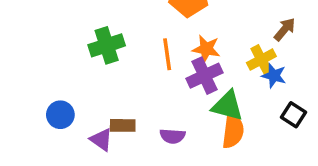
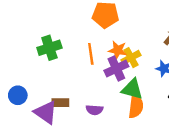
yellow cross: (261, 60) -> (131, 58), moved
purple triangle: (101, 140) -> (46, 112), size x1.5

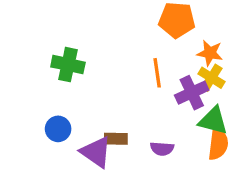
green cross: (49, 48) -> (68, 65), moved, turned 30
orange star: (118, 50) -> (210, 53), moved
yellow cross: (131, 58) -> (212, 78), turned -30

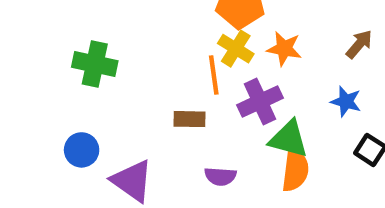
yellow cross: (212, 78) -> (236, 49), moved
brown rectangle: (116, 139) -> (190, 119), moved

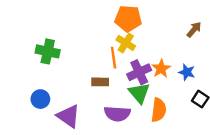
brown arrow: (359, 44) -> (194, 30), moved
orange star: (284, 49) -> (161, 69), moved, turned 30
green triangle: (289, 139) -> (139, 93), moved, turned 35
purple semicircle: (220, 176) -> (117, 114), size x1.5

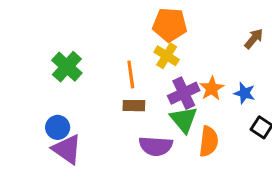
green cross: (48, 51) -> (67, 67), turned 30
orange line: (114, 58) -> (131, 74), moved
purple triangle: (68, 116) -> (67, 149), moved

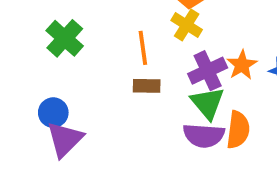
purple semicircle: (156, 146) -> (204, 135), moved
purple triangle: (67, 149) -> (65, 139), turned 40

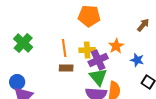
yellow cross: (187, 25) -> (87, 50), moved, turned -35
orange star: (242, 65) -> (116, 46), moved

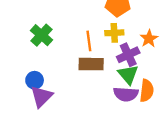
yellow cross: (87, 50) -> (114, 33), moved
brown rectangle: (66, 68) -> (91, 64), size x1.5

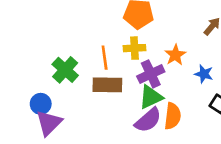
green cross: (41, 35) -> (65, 70), moved
green triangle: (128, 74) -> (151, 97), turned 45
purple semicircle: (126, 94) -> (148, 120), turned -45

